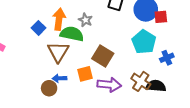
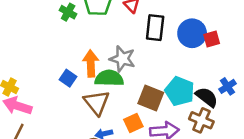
gray star: (85, 20) -> (122, 59), size x1.5
cyan pentagon: (144, 42) -> (180, 91), moved
black semicircle: (156, 86) -> (207, 97), moved, turned 42

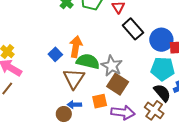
black rectangle: (155, 28) -> (133, 29), turned -60
gray star: (122, 59) -> (112, 66), moved
cyan pentagon: (180, 91) -> (163, 69), moved, turned -30

